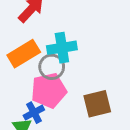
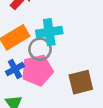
blue cross: (34, 113) -> (15, 69), moved

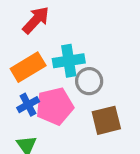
gray circle: (40, 49) -> (89, 81), moved

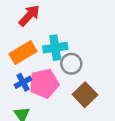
brown square: (106, 120) -> (85, 95), turned -30

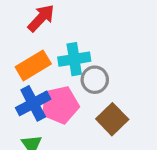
blue cross: (23, 82) -> (33, 103), size x1.5

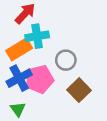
cyan cross: (74, 59) -> (37, 36), moved

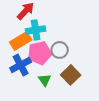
pink pentagon: (39, 79) -> (40, 53), moved
green triangle: (18, 109) -> (45, 80), moved

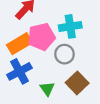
cyan cross: (36, 30) -> (70, 26), moved
pink pentagon: (40, 53) -> (41, 37), moved

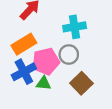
pink pentagon: (41, 37) -> (46, 61), moved
green triangle: (47, 89) -> (44, 83), moved, turned -49

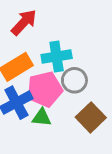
cyan cross: (75, 27) -> (57, 56), moved

